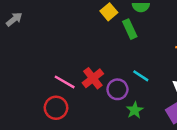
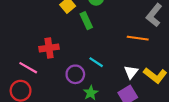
red cross: (93, 78) -> (49, 48), moved, turned 30

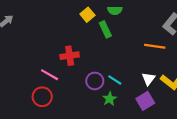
cyan line: (96, 62) -> (115, 80), moved

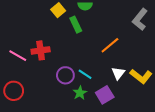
orange line: (155, 46) -> (110, 45), moved, turned -48
pink line: (50, 75) -> (18, 56), moved
purple square: (145, 101) -> (105, 95), moved

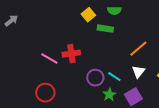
green rectangle: (76, 25) -> (105, 29), turned -56
white triangle: (118, 73) -> (138, 72), moved

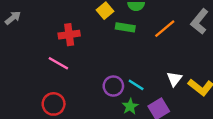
orange line: (138, 49) -> (165, 29), moved
red cross: (71, 54) -> (69, 35), moved
white triangle: (138, 72) -> (174, 79), moved

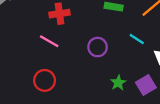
cyan line: (136, 85) -> (137, 39), moved
purple circle: (113, 86) -> (98, 47), moved

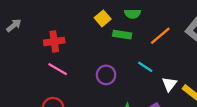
red cross: (60, 14) -> (54, 41), moved

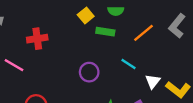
pink line: (58, 69) -> (14, 65), moved

